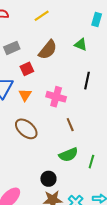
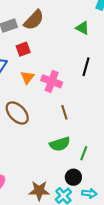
brown semicircle: (48, 50) -> (34, 20), moved
orange triangle: (25, 95) -> (27, 77), moved
black circle: (48, 179) -> (73, 177), moved

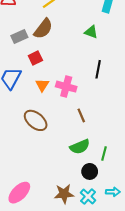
black circle: (73, 177) -> (90, 171), moved

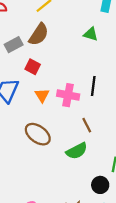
red square: (35, 58) -> (33, 67), turned -32
black line: (98, 69) -> (93, 86), moved
green semicircle: (80, 147) -> (77, 151), moved

